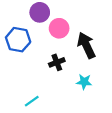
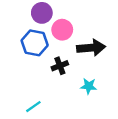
blue hexagon: (18, 40) -> (35, 43), moved
black arrow: (86, 45) -> (91, 48), turned 110

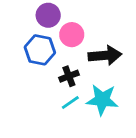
cyan star: (89, 86) -> (102, 100), size x1.6
cyan line: (33, 107) -> (70, 103), moved

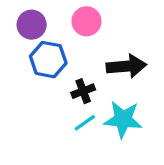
purple circle: (48, 15) -> (32, 25), moved
pink circle: (72, 35) -> (86, 21), moved

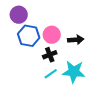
pink circle: (86, 21) -> (52, 35), moved
black arrow: (126, 66) -> (76, 40), size x0.7

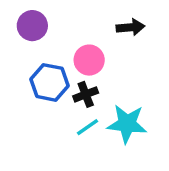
blue hexagon: (29, 36) -> (50, 82), moved
black arrow: (76, 40) -> (130, 27), moved

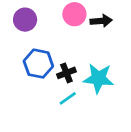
pink circle: (89, 60) -> (74, 14), moved
cyan star: (127, 124) -> (98, 78), moved

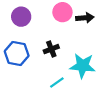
blue hexagon: (38, 64) -> (17, 53), moved
black cross: (66, 73) -> (51, 49), moved

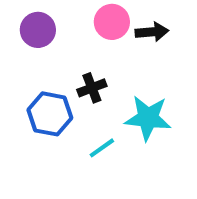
blue hexagon: (17, 53) -> (50, 114), moved

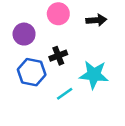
pink circle: (112, 22) -> (58, 14), moved
purple circle: (38, 30) -> (24, 34), moved

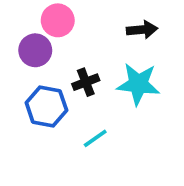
pink circle: (58, 14) -> (58, 20), moved
cyan star: (94, 75) -> (138, 84), moved

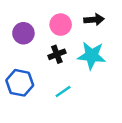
pink circle: (58, 20) -> (61, 25), moved
blue hexagon: (46, 106) -> (20, 83), moved

